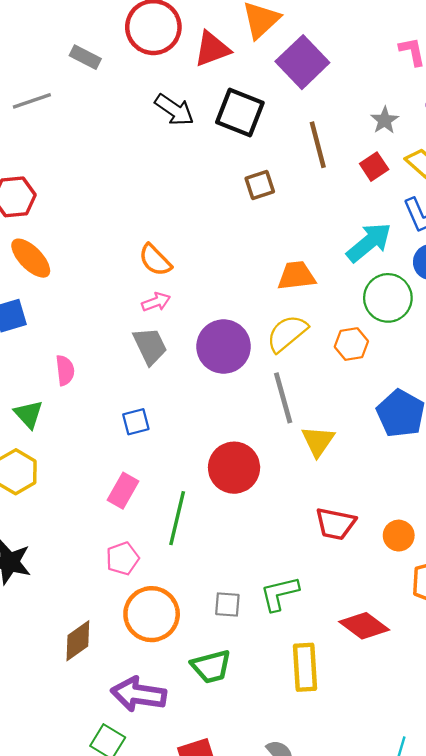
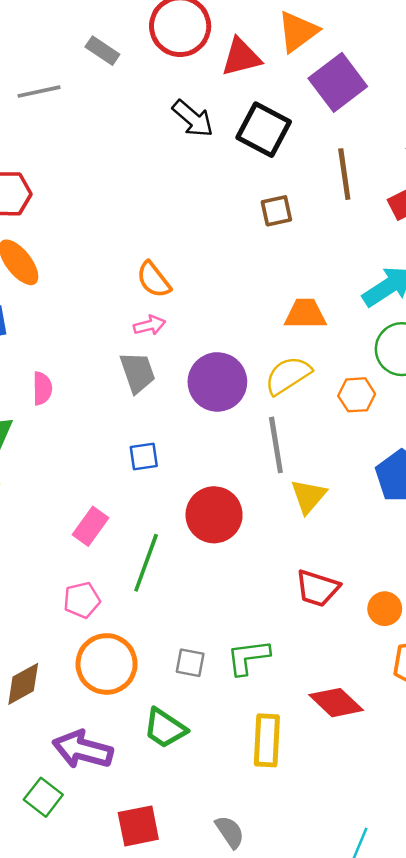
blue square: (136, 422) -> (144, 457), moved
green trapezoid: (211, 667) -> (165, 728), turned 42

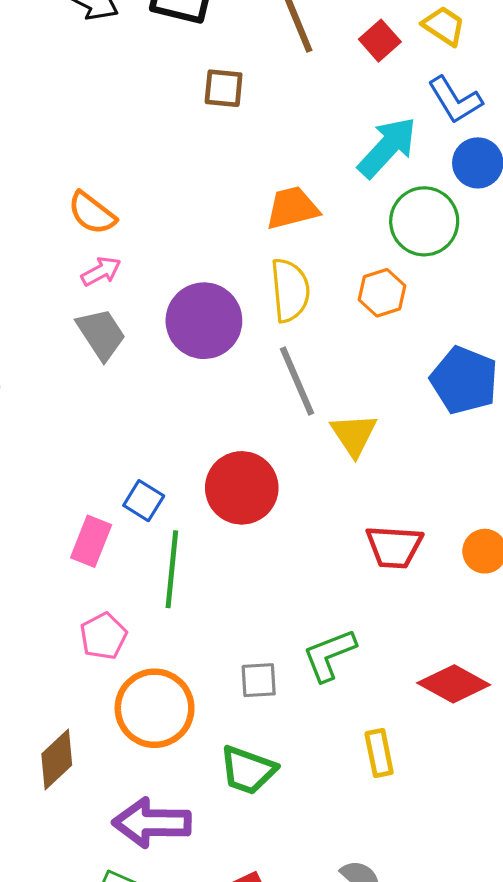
brown square: (276, 211) -> (224, 88), turned 32
yellow semicircle: (288, 375) -> (290, 290), turned 132
blue square: (144, 457) -> (144, 501), moved, turned -36
yellow rectangle: (267, 740) -> (379, 753), size x0.7

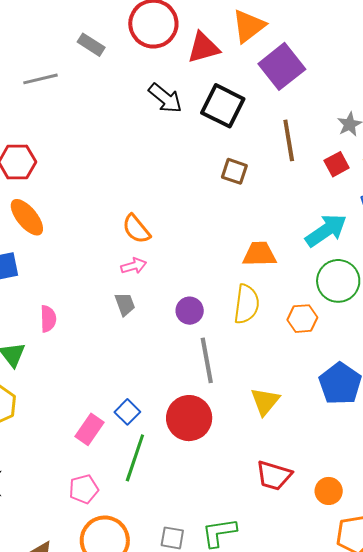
purple circle: (204, 321) -> (190, 311), size x0.6
gray trapezoid: (101, 334) -> (125, 304), size x0.7
gray line: (297, 381) -> (207, 360), moved

